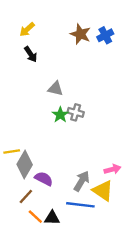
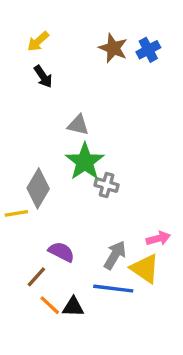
gray cross: (76, 112) -> (107, 185), moved
green star: (60, 115) -> (85, 162), size x1.6
gray diamond: (25, 165) -> (38, 188), moved

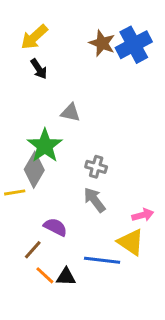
yellow arrow: (38, 41) -> (34, 37), size x1.4
blue cross: (148, 50) -> (134, 45), size x1.6
green star: (85, 162) -> (45, 146), moved
gray arrow: (115, 255) -> (95, 200), moved, turned -68

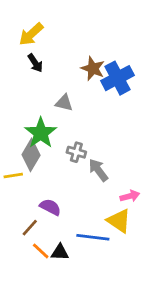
brown star: (102, 43) -> (93, 68), moved
blue cross: (134, 45) -> (118, 78), moved
gray cross: (96, 167) -> (76, 152), moved
gray arrow: (95, 200) -> (98, 170), moved

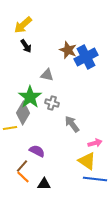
gray cross: (76, 152) -> (52, 103), moved
blue line: (93, 237) -> (95, 179), moved
orange line: (41, 251) -> (23, 177), moved

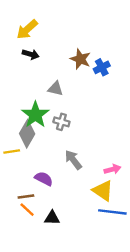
black arrow: (26, 46) -> (31, 54), turned -40
blue cross: (86, 57) -> (102, 67), size x0.6
gray arrow: (72, 124) -> (73, 160), moved
brown line: (22, 166) -> (26, 197), turned 40

